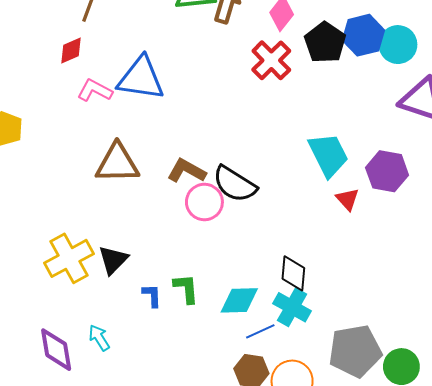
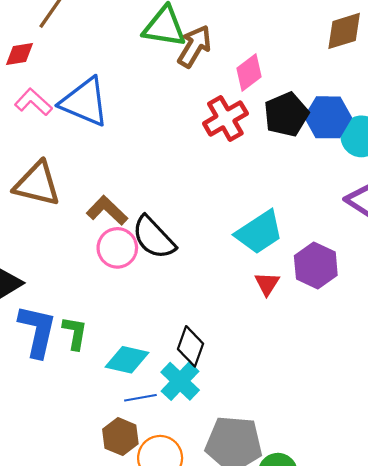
cyan trapezoid: (328, 155) -> (259, 232), turned 69
blue L-shape: (152, 295) -> (37, 331), size x2.0

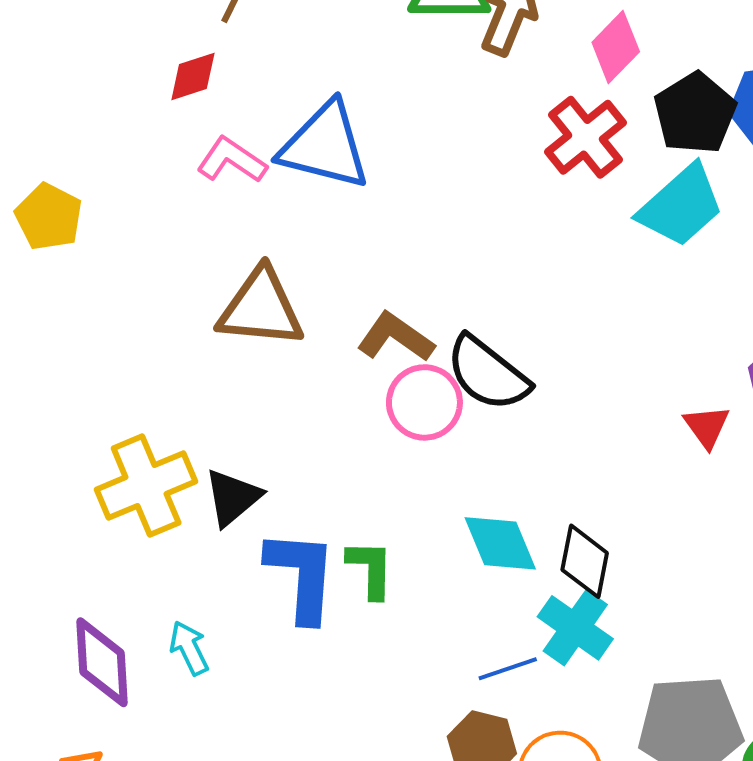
cyan trapezoid: (259, 232) -> (681, 206), moved
cyan diamond: (127, 360) -> (500, 543), moved, turned 63

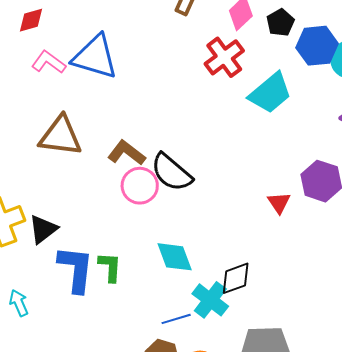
black pentagon: (695, 113) -> (280, 22), moved, size x0.7
black diamond: (585, 561) -> (236, 278), moved, turned 57

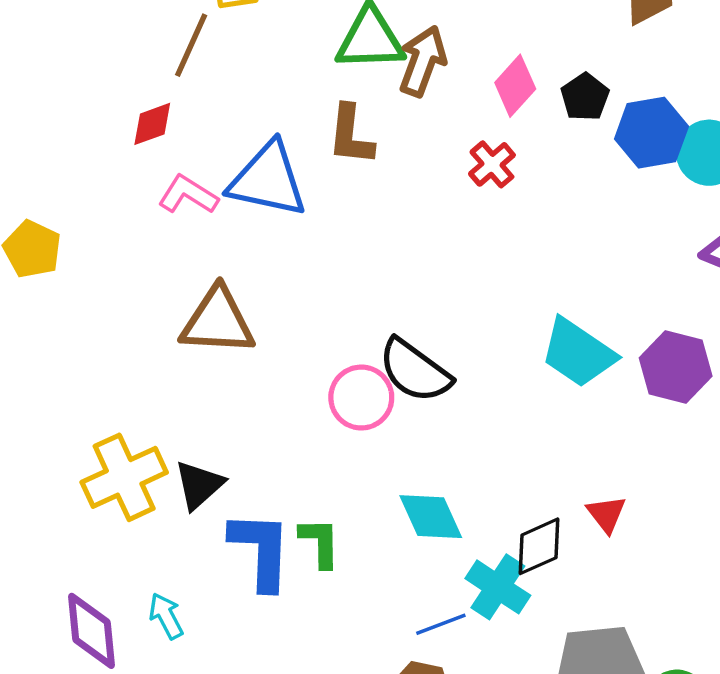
red cross: (224, 57) -> (492, 164), size x0.7
cyan trapezoid: (270, 93) -> (578, 353), moved, turned 78
brown L-shape: (127, 153) -> (351, 135), moved, turned -117
red triangle: (279, 203) -> (606, 514), moved

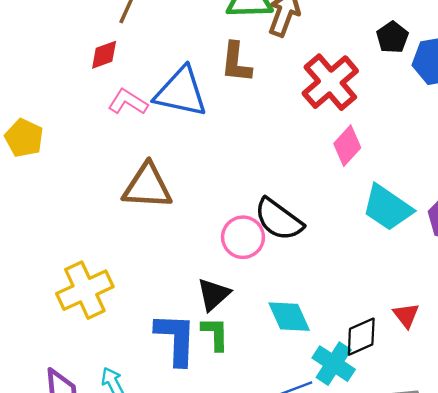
pink diamond: (515, 86) -> (347, 146), moved
red cross: (492, 164) -> (330, 82), size x1.8
black triangle: (199, 485) -> (214, 294), moved

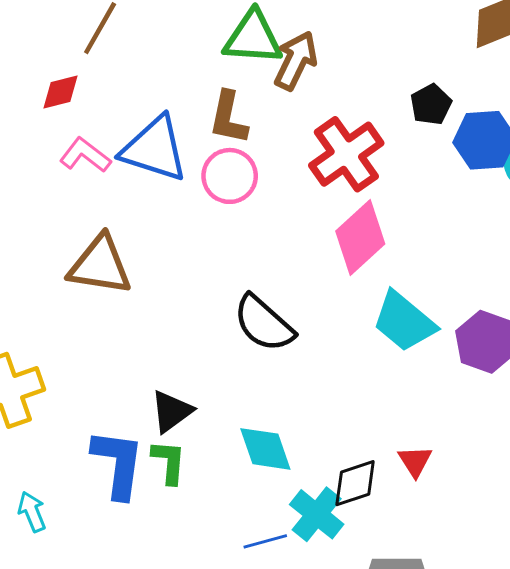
pink diamond: (347, 146) -> (360, 237), size x1.4
pink circle: (243, 237) -> (230, 176), moved

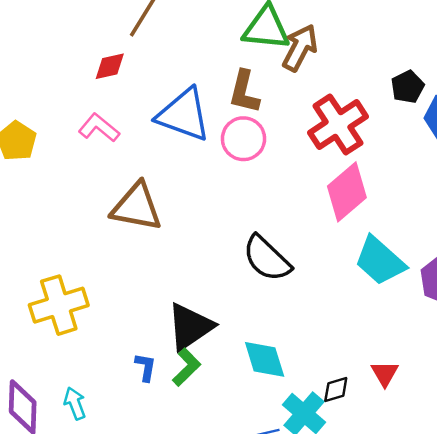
pink L-shape: (85, 155) -> (99, 128), moved
black triangle: (171, 411) -> (190, 327), size x1.4
green L-shape: (169, 462) -> (187, 367), turned 39
blue L-shape: (118, 464) -> (146, 367), size x0.5
black diamond: (355, 483) -> (336, 389), size x0.7

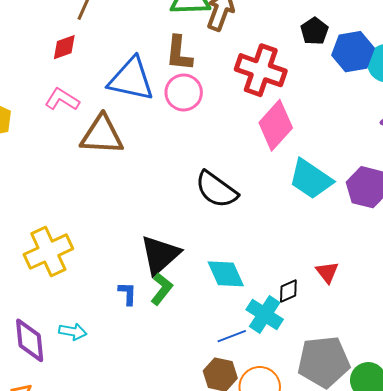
red cross: (338, 125) -> (261, 70), turned -30
brown triangle: (137, 207) -> (102, 135), moved
cyan arrow: (75, 403) -> (73, 332), turned 128

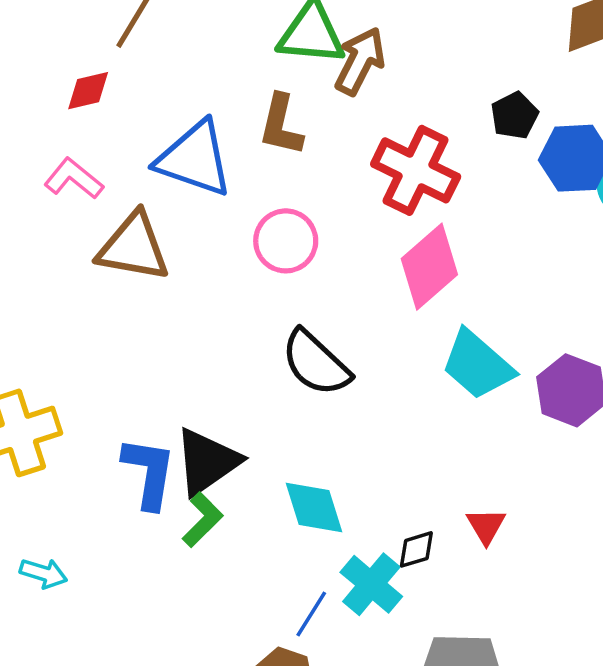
pink circle: (184, 92) -> (286, 241), moved
blue L-shape: (127, 294) -> (149, 473), moved, size x1.8
blue line: (232, 336) -> (311, 614), turned -44

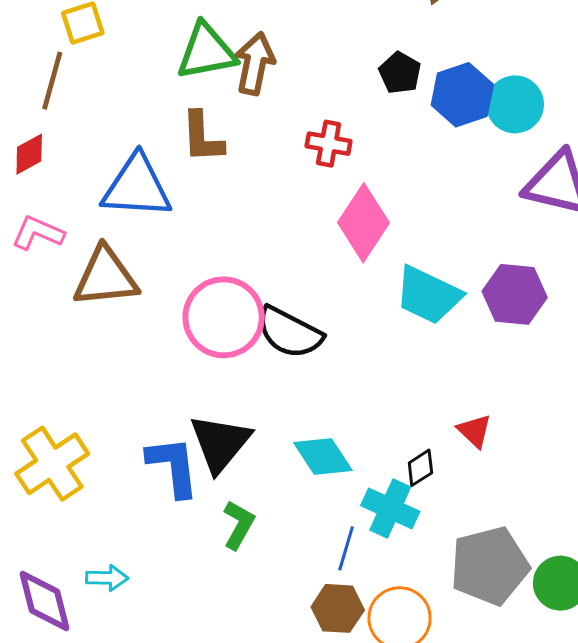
red cross: (416, 170) -> (329, 144), size x0.6
pink circle: (286, 241) -> (224, 317), moved, size x1.4
green L-shape: (203, 520) -> (239, 525), moved

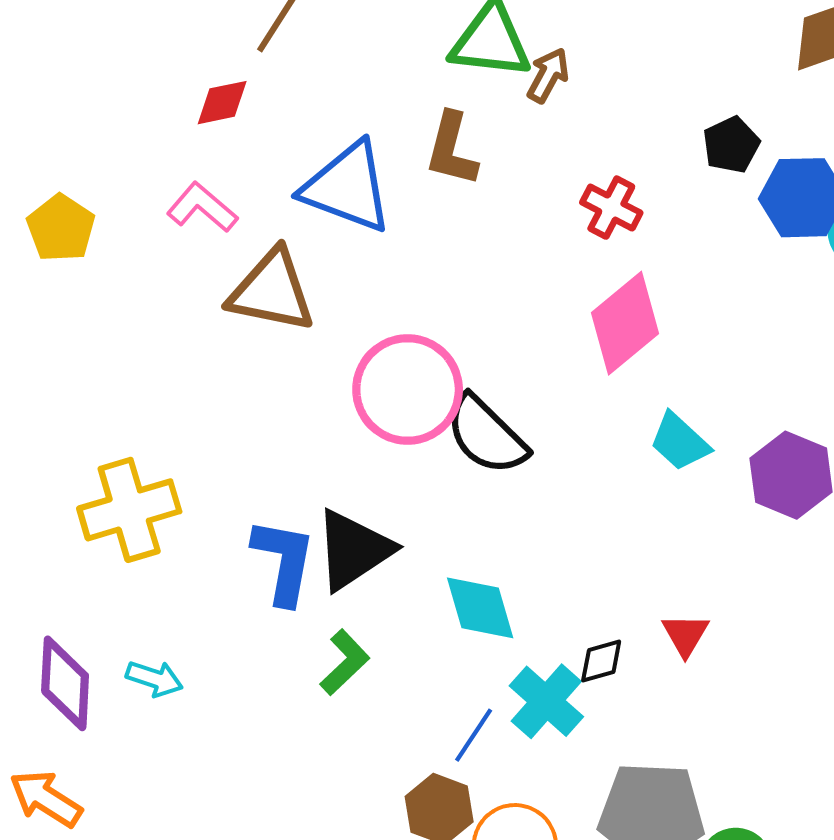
brown arrow: (255, 63) -> (548, 75), size x0.7
cyan trapezoid: (428, 295) -> (680, 442), size x0.7

